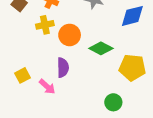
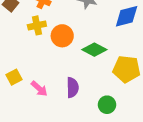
purple semicircle: (63, 68) -> (73, 87), moved

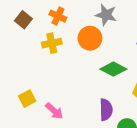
orange circle: (62, 36) -> (90, 38), moved
purple semicircle: (73, 87) -> (106, 110), moved

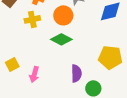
green diamond: (113, 69) -> (61, 39), moved
pink arrow: (54, 111) -> (34, 74), turned 63

